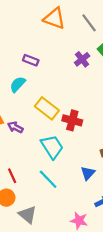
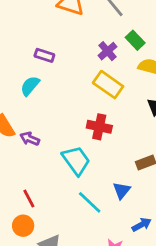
yellow rectangle: (47, 108) -> (108, 85), moved
cyan line: (48, 179) -> (90, 202), moved

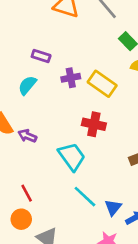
purple cross: (108, 51) -> (71, 78), moved, turned 30
blue triangle: (122, 190) -> (113, 208), moved

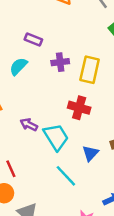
yellow rectangle: (102, 84) -> (90, 70), turned 64
purple arrow: (27, 136) -> (29, 125), moved
blue triangle: (113, 208) -> (90, 153), moved

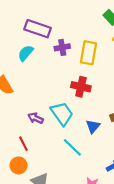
purple rectangle: (33, 40) -> (38, 29), size x1.6
purple arrow: (29, 125) -> (36, 118), moved

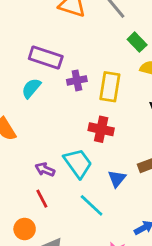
red line: (23, 144) -> (42, 199), moved

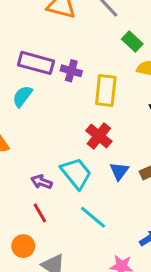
purple cross: (77, 80) -> (71, 71), moved, turned 30
red cross: (101, 129) -> (99, 136), turned 30
blue triangle: (117, 179) -> (119, 171), moved

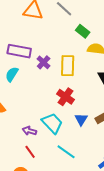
purple cross: (71, 71) -> (44, 62), moved, turned 32

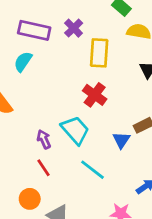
purple cross: (44, 62) -> (74, 28), moved
blue triangle: (81, 119) -> (121, 140), moved
purple arrow: (29, 131) -> (44, 139), turned 48

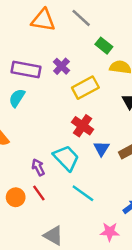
yellow rectangle: (99, 53) -> (85, 88), turned 60
blue triangle: (121, 140) -> (102, 149), moved
orange circle: (30, 199) -> (16, 197), moved

